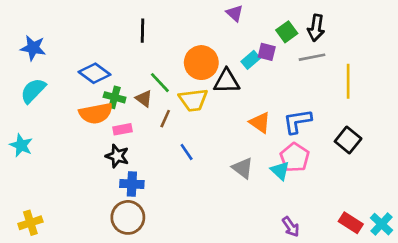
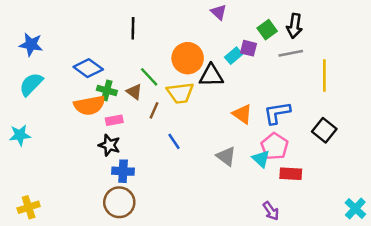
cyan star: (21, 145) -> (20, 135), turned -30
red rectangle: (351, 223) -> (291, 174), moved, turned -30

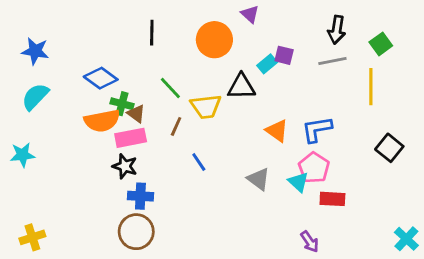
green square: (267, 30) -> (381, 44), moved
orange circle: (188, 58) -> (214, 40), moved
brown triangle: (134, 92) -> (136, 114), moved
pink rectangle: (114, 120) -> (131, 138), size x1.5
black square: (324, 130) -> (389, 148), moved

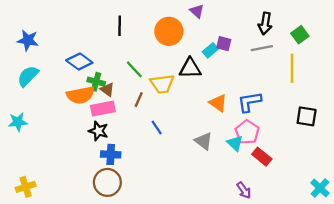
black square: (389, 148) -> (307, 116), turned -30
red rectangle: (332, 199) -> (262, 157), turned 36

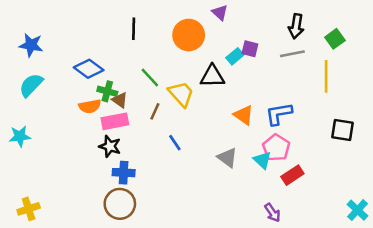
yellow trapezoid: (162, 84) -> (181, 94), turned -125
orange semicircle: (80, 95) -> (90, 106), size x0.7
red rectangle: (262, 157) -> (292, 175), turned -72

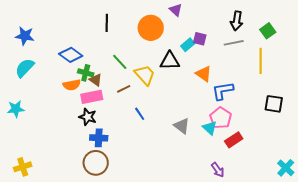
brown line: (155, 111) -> (124, 89), turned 40
orange triangle: (244, 115) -> (204, 74), moved

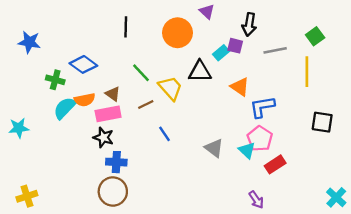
black arrow: (237, 21) -> (249, 25), moved
cyan semicircle: (25, 68) -> (65, 108), moved
green cross: (86, 73) -> (55, 80), moved

